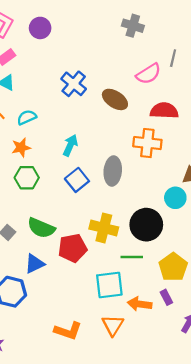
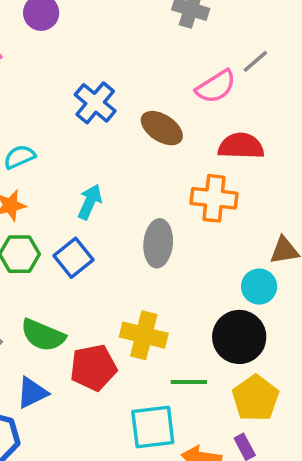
gray line: (173, 58) -> (255, 61), turned 36
blue square: (77, 180) -> (74, 258), moved
black circle: (146, 225) -> (239, 337), moved

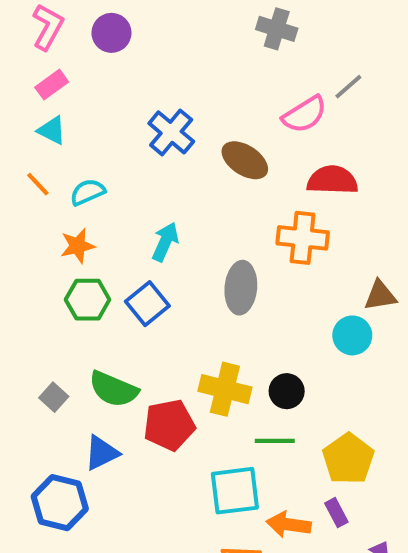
black circle: (239, 337) -> (287, 391), moved, size x0.6

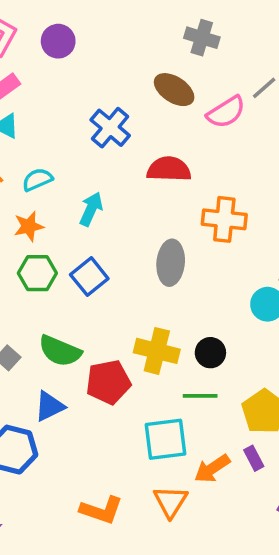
brown ellipse: (245, 160) -> (174, 90), moved
red semicircle: (332, 180) -> (169, 169), moved
cyan arrow: (165, 242) -> (91, 209), moved
orange arrow: (289, 525) -> (212, 469), turned -42

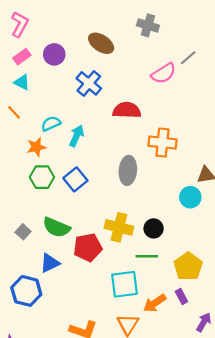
purple circle: (58, 41) -> (54, 54), moved
brown ellipse: (174, 90) -> (101, 43), moved
cyan semicircle: (37, 180) -> (51, 124), moved

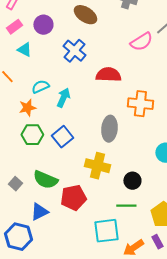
cyan triangle: (22, 82) -> (24, 50), moved
yellow cross: (119, 227) -> (97, 166), moved

